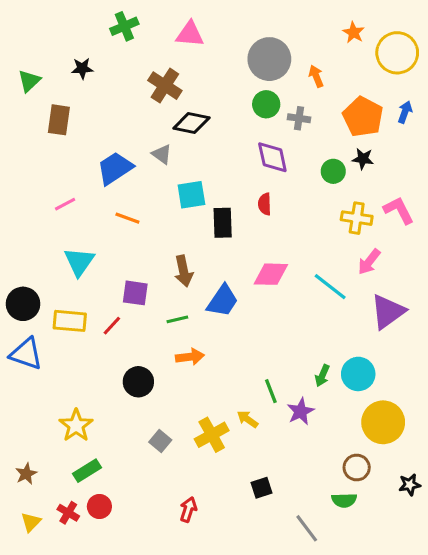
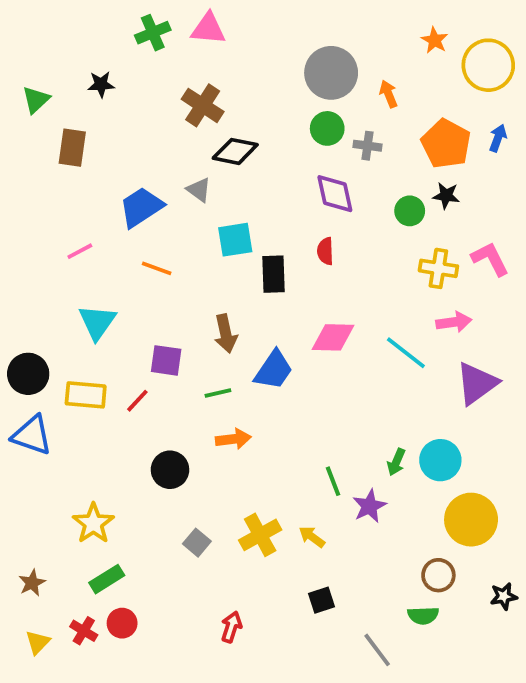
pink triangle: (190, 34) -> (208, 29), moved
pink arrow: (369, 262) -> (454, 322), turned -136
yellow arrow: (248, 419) -> (312, 537), moved

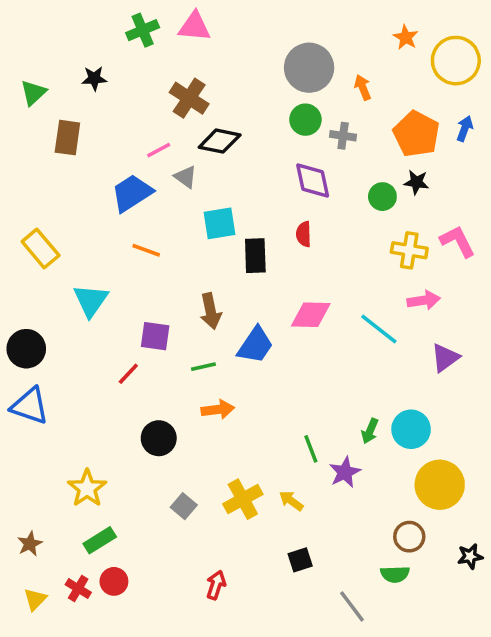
pink line: (80, 251) -> (159, 150), moved
purple triangle: (477, 383) -> (445, 358), size x0.7
yellow rectangle: (86, 395) -> (41, 248), moved, turned 45

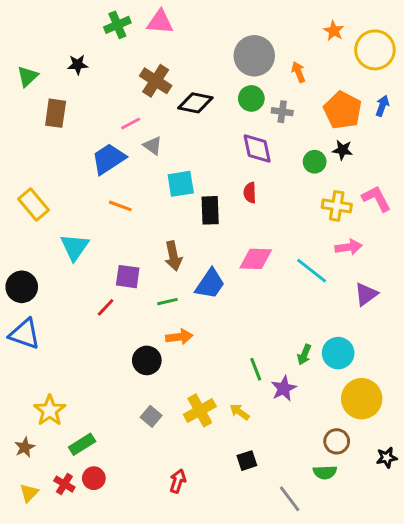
black diamond: (220, 141) -> (195, 103), moved
black circle: (159, 438) -> (147, 360), moved
yellow star: (87, 488) -> (50, 410), moved

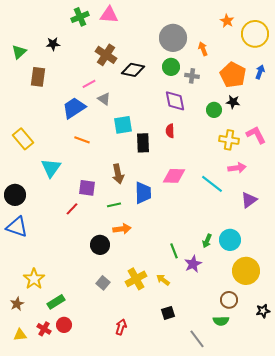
blue trapezoid: (210, 284) -> (143, 193), turned -35
yellow triangle: (29, 493) -> (20, 335), turned 40

